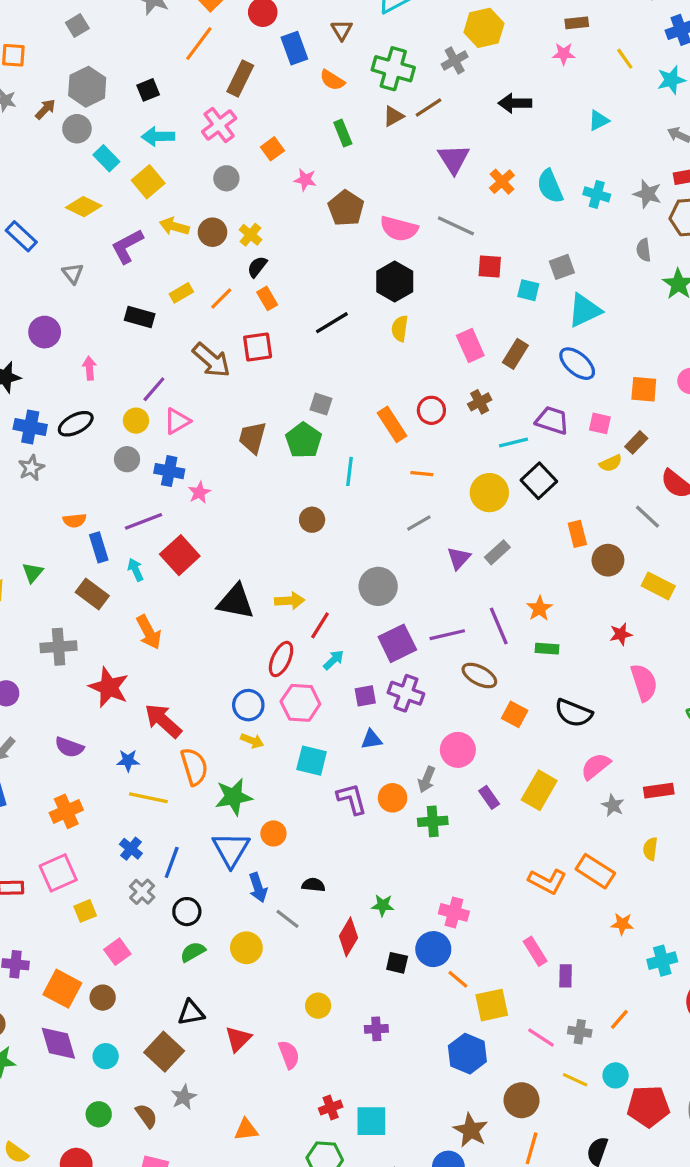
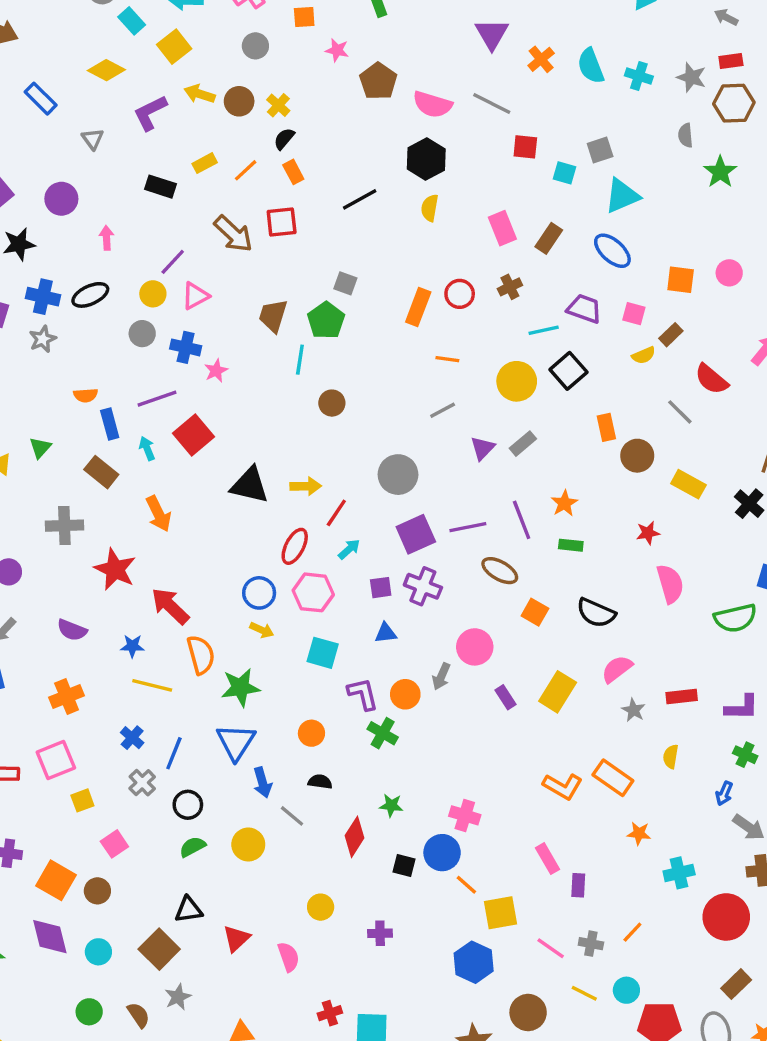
orange square: (272, 149) -> (304, 17), turned 30
orange rectangle: (392, 424) -> (418, 307), turned 52
cyan line: (349, 471) -> (300, 360), moved
green cross: (433, 821) -> (383, 733), moved, turned 32
orange circle: (273, 833) -> (311, 733), moved

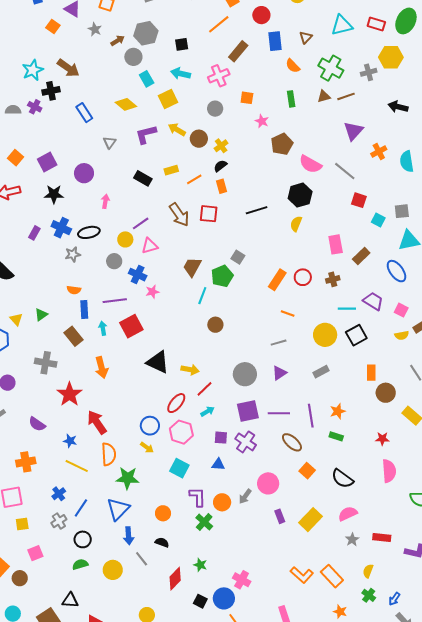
gray star: (43, 339) -> (73, 254), moved
purple triangle: (483, 448) -> (279, 373), moved
green cross: (745, 755) -> (369, 595), moved

